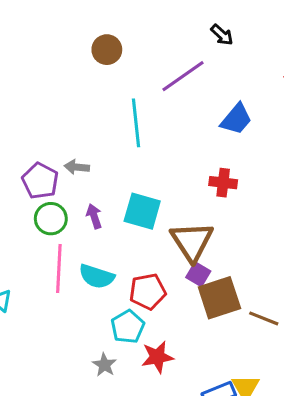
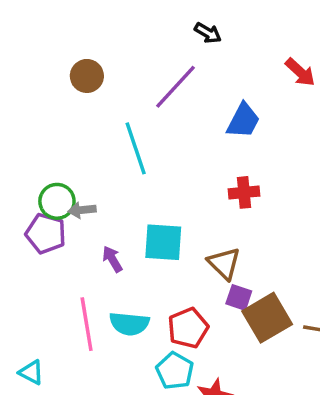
green circle: (51, 219) -> (57, 201), moved
brown triangle: (192, 241) -> (224, 263), size x0.7

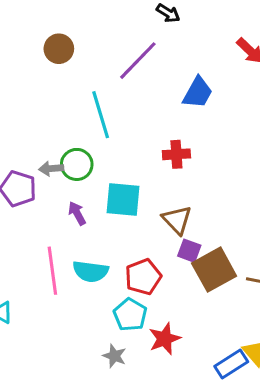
red cross: (244, 192) -> (176, 154), moved
green circle: (57, 201) -> (77, 164), moved

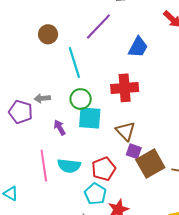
brown circle: (59, 49) -> (48, 34), moved
red cross: (176, 154) -> (125, 88), size x1.5
green circle: (77, 164) -> (81, 99), moved

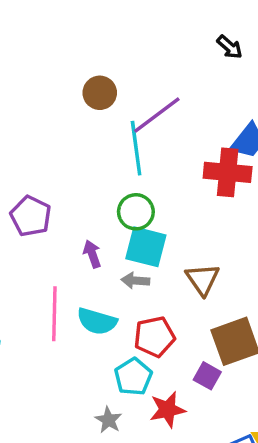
purple line: (98, 27) -> (157, 115), moved
red cross: (125, 88) -> (228, 172), moved
gray arrow: (42, 98) -> (135, 281), moved
purple square: (134, 151) -> (207, 376), moved

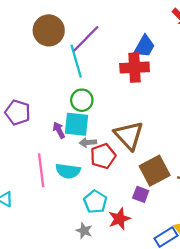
brown circle: (100, 93) -> (49, 30), size x1.5
cyan square: (146, 247) -> (77, 124), moved
brown triangle: (202, 279) -> (129, 136), size x1.4
red pentagon: (154, 337) -> (103, 156), moved

